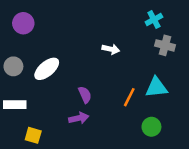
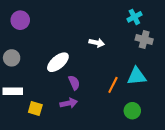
white ellipse: (47, 69) -> (58, 62), moved
yellow square: (33, 135) -> (35, 109), moved

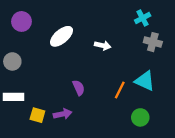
white ellipse: (58, 62) -> (61, 36), moved
cyan triangle: (137, 76) -> (145, 81), turned 30
purple arrow: (69, 103) -> (63, 114), moved

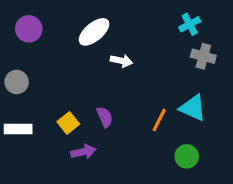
white ellipse: (61, 36) -> (94, 32), moved
white arrow: (103, 45) -> (121, 61), moved
yellow square: (37, 115) -> (68, 123), moved, turned 35

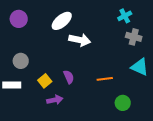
white arrow: (121, 61) -> (80, 40), size x1.5
gray circle: (17, 82) -> (21, 61), moved
cyan triangle: (193, 108) -> (140, 67), moved
orange line: (159, 120) -> (105, 79), turned 56

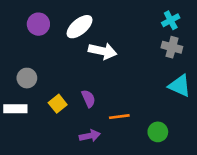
cyan cross: (125, 16) -> (171, 20), moved
purple circle: (19, 19) -> (38, 24), moved
orange line: (105, 79) -> (119, 117), moved
purple arrow: (55, 100) -> (90, 136), moved

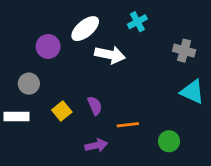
cyan cross: (171, 20) -> (137, 22), moved
purple circle: (38, 24) -> (48, 46), moved

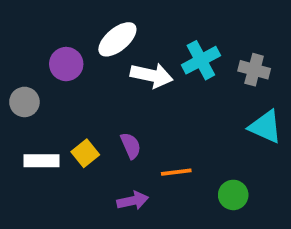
cyan cross: (137, 22) -> (201, 60), moved, size x1.4
gray circle: (29, 84) -> (24, 102), moved
white rectangle: (16, 117) -> (42, 161), moved

